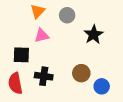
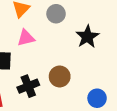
brown circle: (81, 73) -> (60, 76), moved
black cross: (44, 76) -> (28, 86), turned -30

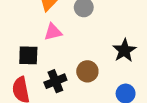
black star: (87, 37) -> (124, 50), moved

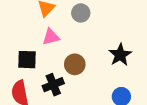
brown circle: (87, 71) -> (75, 64), moved

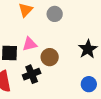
pink triangle: (51, 37) -> (30, 44), moved

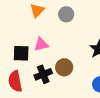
brown circle: (50, 57) -> (64, 67), moved

